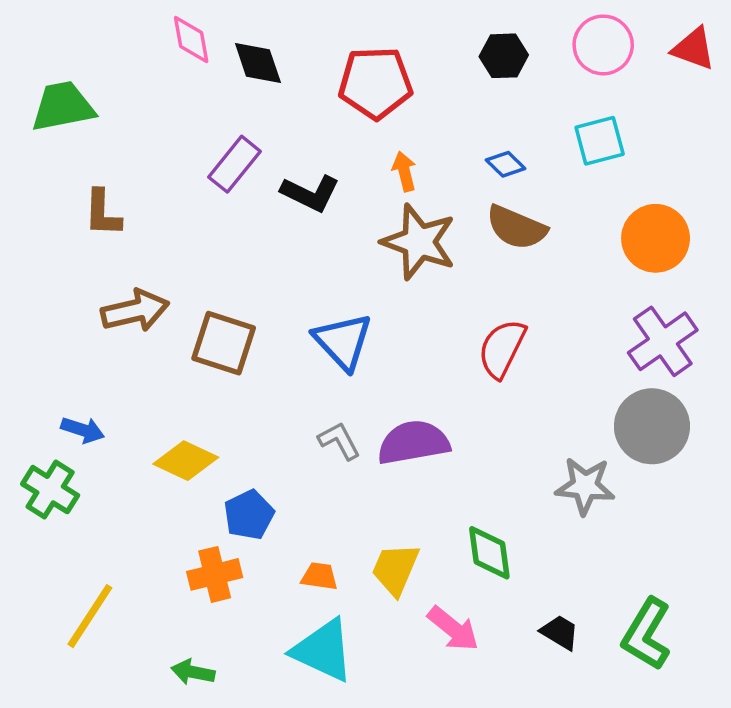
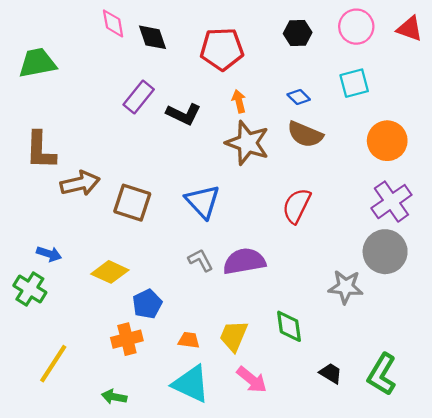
brown L-shape: (103, 213) -> (41, 150), moved, size x1.4
pink arrow: (453, 629) -> (252, 380), moved

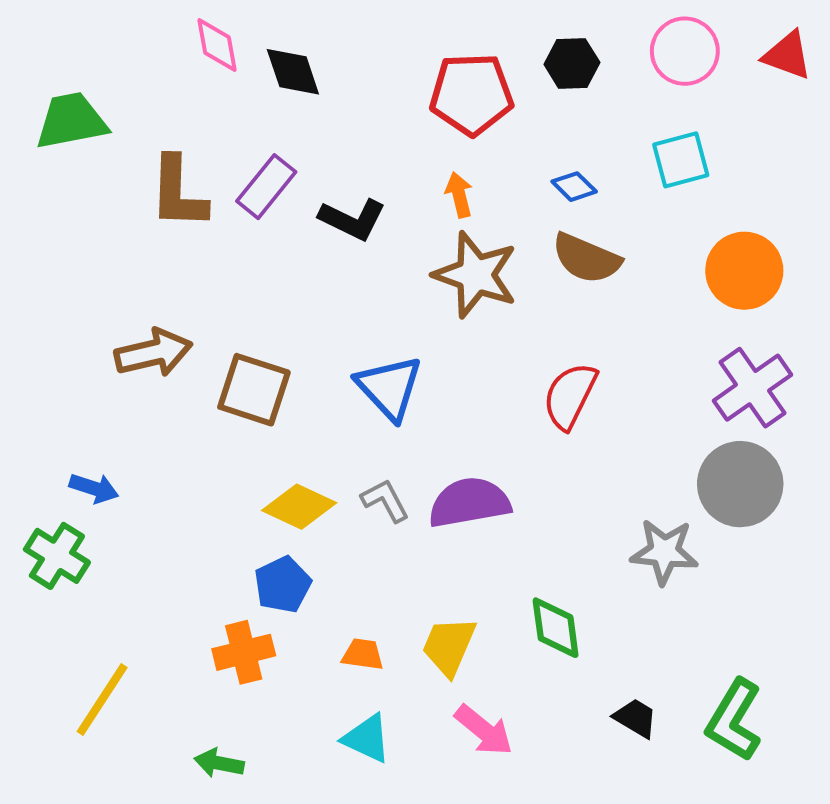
red pentagon: (222, 49) -> (471, 94), moved
brown L-shape: (41, 150) -> (178, 193), moved
yellow diamond: (110, 272) -> (299, 507), moved
cyan triangle: (191, 384) -> (367, 738), size x0.7

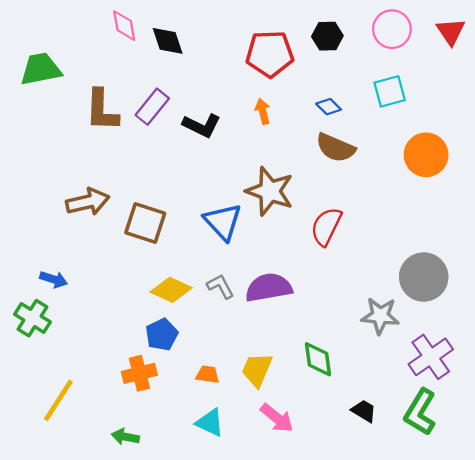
red triangle: (787, 55) -> (451, 31), turned 36
brown star: (476, 275) -> (270, 191), moved
purple cross: (753, 388) -> (431, 357), moved

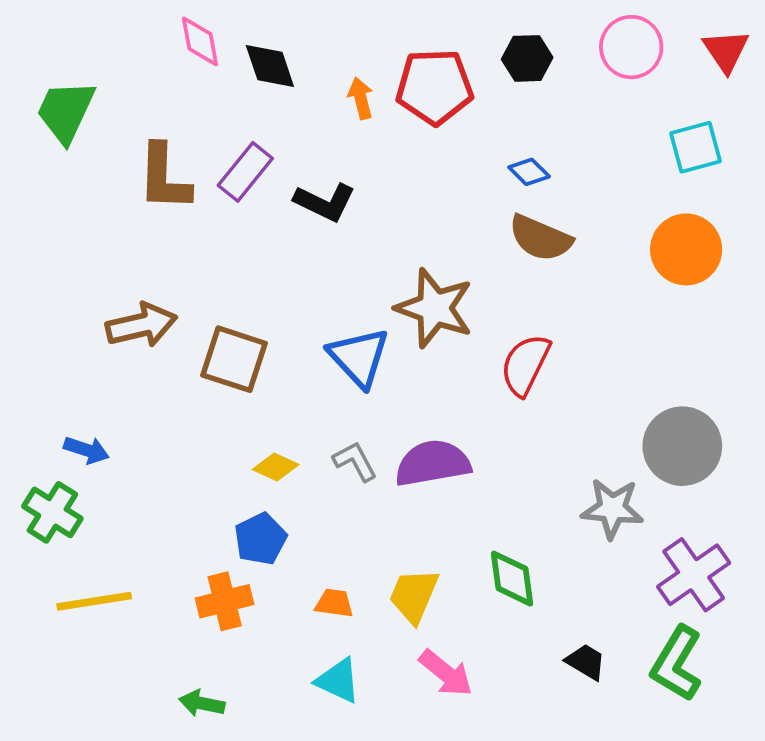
green trapezoid: (41, 69) -> (66, 111), turned -54
cyan square: (390, 91) -> (696, 147), moved
orange arrow: (263, 111) -> (361, 98), moved
yellow diamond: (171, 290) -> (276, 467), size x0.7
yellow line: (58, 400) -> (94, 601), moved, turned 48

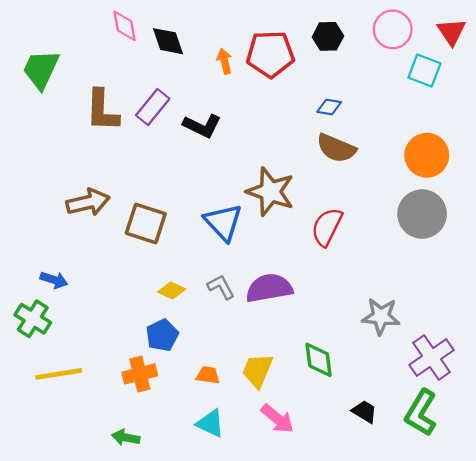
cyan square: (696, 147) -> (424, 71), moved, turned 36
blue diamond: (529, 172) -> (329, 107), turned -35
gray circle: (682, 446) -> (422, 214), moved

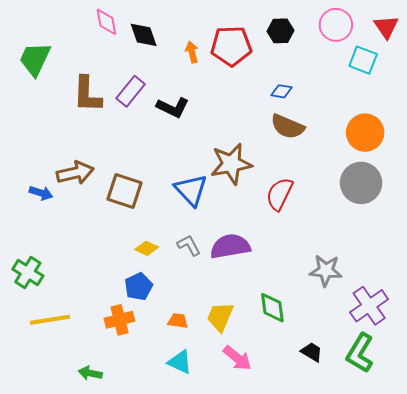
brown star: (270, 192) -> (231, 164), turned -30
blue arrow: (54, 280) -> (41, 193), moved
green arrow: (126, 437) -> (90, 373), moved

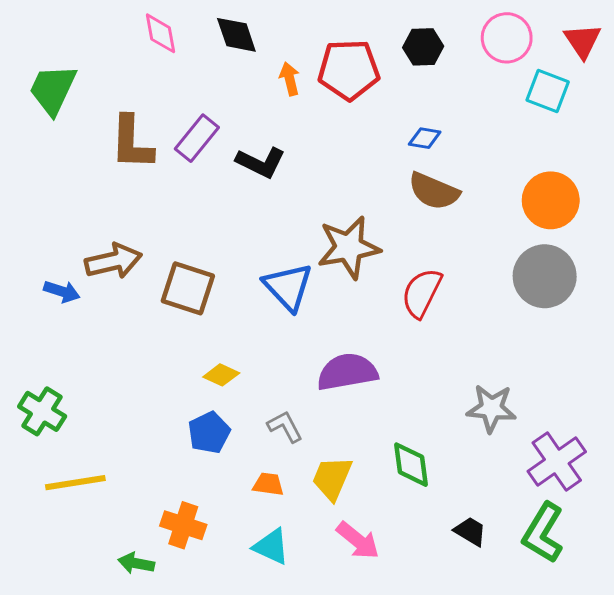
black diamond: (144, 35) -> (236, 35), moved
gray L-shape: (189, 245) -> (285, 427), moved
orange cross: (119, 320) -> (183, 525), moved, turned 32

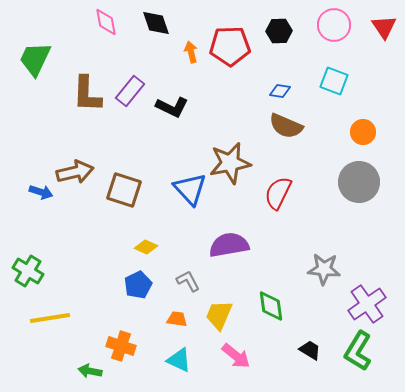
cyan square: (548, 91) -> (334, 81), moved
orange circle: (551, 200) -> (363, 132), size x0.7

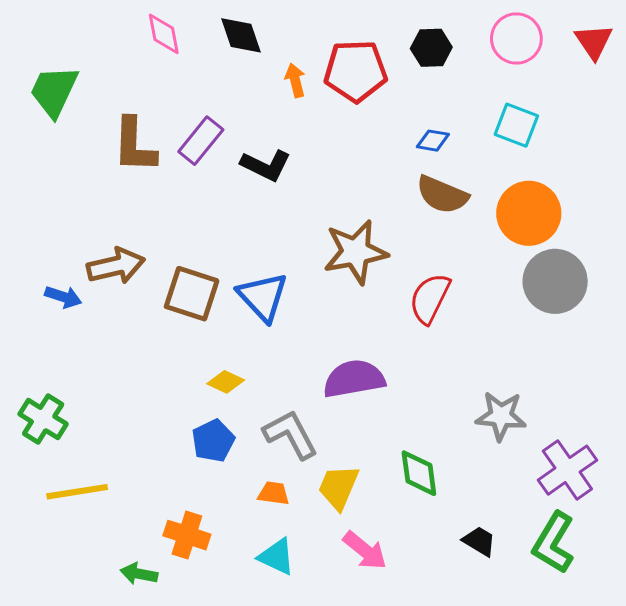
orange circle: (363, 132) -> (529, 213), moved, size x1.6
blue triangle: (190, 189) -> (263, 297), moved
gray L-shape: (188, 281) -> (291, 434), size x1.5

